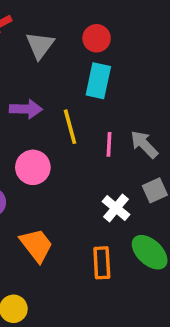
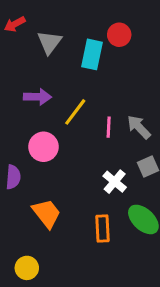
red circle: (97, 38) -> (119, 35), moved
cyan rectangle: (98, 81) -> (92, 54), moved
yellow line: (70, 127) -> (75, 112), turned 52

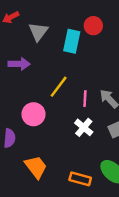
purple arrow: (37, 97) -> (19, 64), moved
white cross: (115, 182) -> (84, 127), moved
orange rectangle: (103, 229) -> (80, 179), turned -72

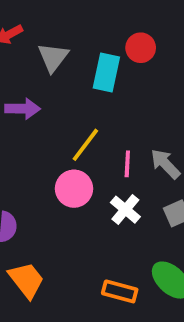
pink circle: (33, 114) -> (74, 189), moved
orange trapezoid: (36, 167) -> (26, 280), moved

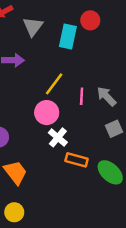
white cross: (125, 210) -> (58, 137), moved
orange rectangle: (120, 291) -> (77, 160), moved

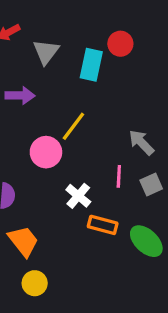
pink line: (82, 96) -> (119, 176), moved
pink circle: (47, 113) -> (46, 152), moved
yellow circle: (14, 212) -> (35, 283), moved

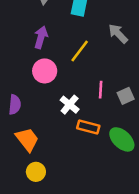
purple arrow: (20, 95) -> (41, 37), moved, turned -75
yellow line: (73, 126) -> (80, 51), moved
gray arrow: (141, 142) -> (118, 34), moved

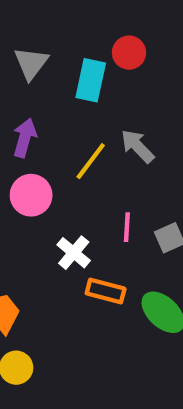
gray arrow: (118, 34) -> (138, 146), moved

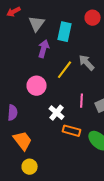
red circle: (129, 53) -> (93, 18), moved
purple arrow: (25, 138) -> (44, 49), moved

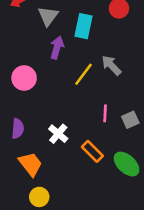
pink circle: (37, 86) -> (24, 78), moved
white cross: (57, 113) -> (58, 134), moved
orange rectangle: (72, 131) -> (92, 151), turned 30

